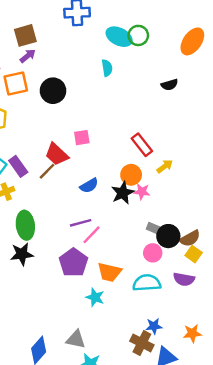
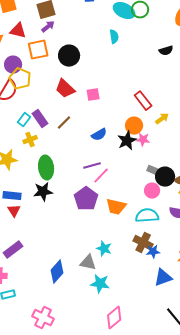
red trapezoid: (57, 154) -> (65, 89), moved
cyan star: (95, 297) -> (104, 249), moved
brown cross: (142, 343) -> (143, 243), moved

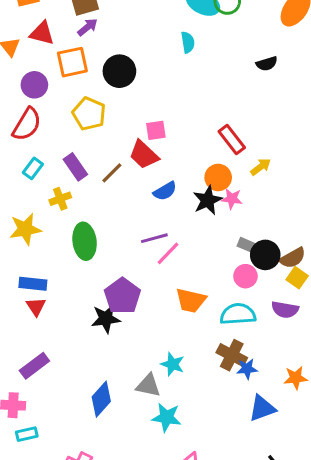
yellow pentagon: (20, 79) -> (89, 114), moved
red trapezoid: (65, 89) -> (144, 155), moved
cyan rectangle: (24, 120) -> (33, 168), moved
black star: (43, 192) -> (106, 319), moved
purple pentagon: (86, 199) -> (122, 296), moved

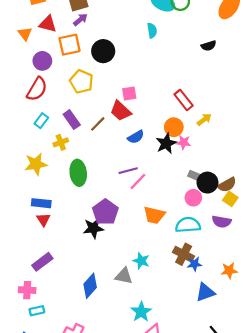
cyan star: (167, 417) -> (141, 312), moved, turned 30

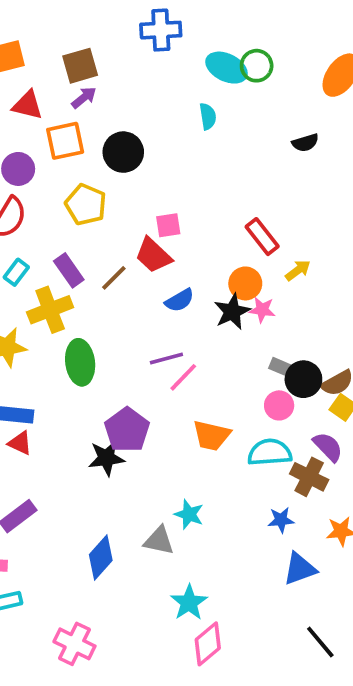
yellow cross: (61, 142) -> (50, 310), size x1.6
red triangle: (43, 219) -> (20, 443), turned -32
purple semicircle: (222, 222) -> (328, 447), turned -144
brown cross: (184, 254) -> (309, 477), moved

